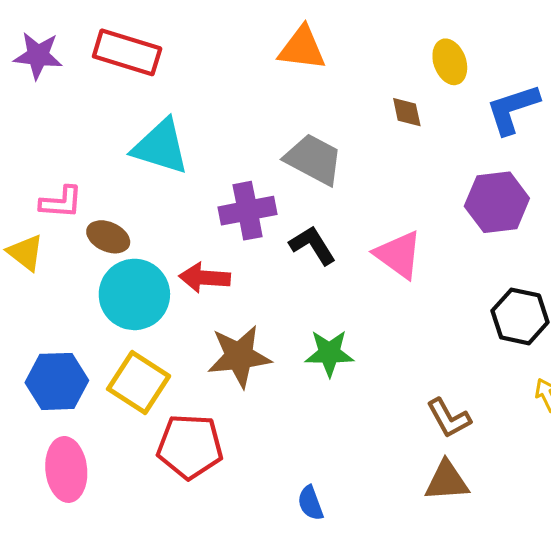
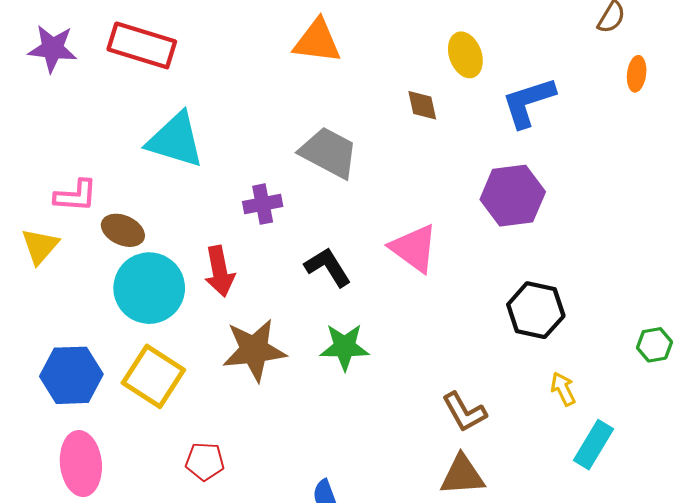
purple cross: (248, 211) -> (263, 204), size x0.7
black L-shape: (313, 245) -> (328, 267), moved
yellow triangle: (25, 253) -> (40, 246), turned 33
red arrow: (205, 278) -> (220, 271), turned -105
red pentagon: (190, 446) -> (205, 461), moved, size x0.6

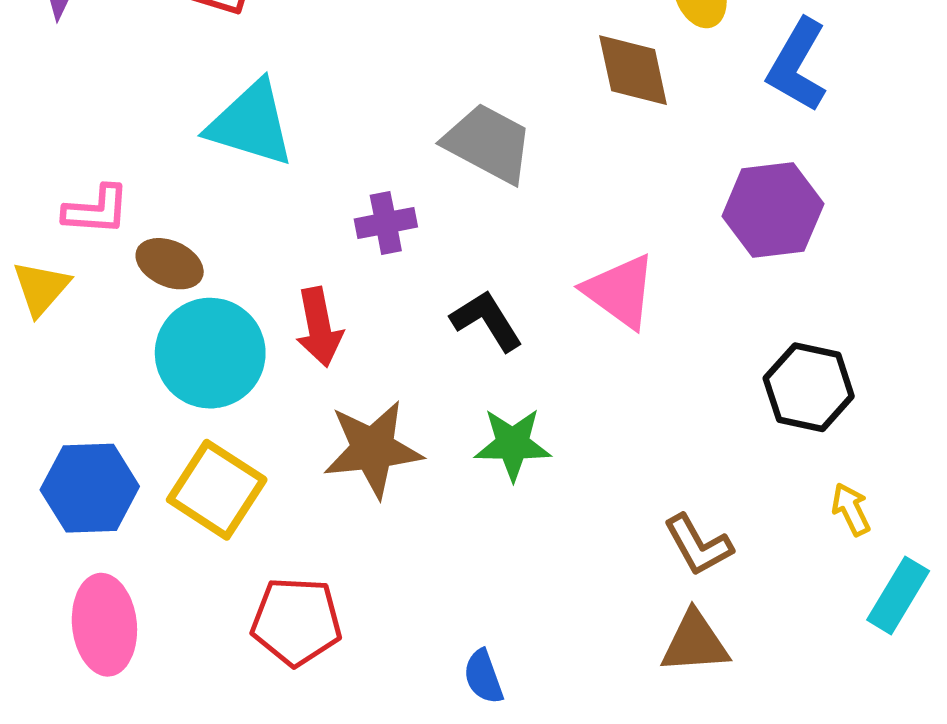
blue L-shape: (528, 102) -> (797, 65), turned -42
brown diamond: (422, 105) -> (633, 70), size x1.6
red pentagon: (205, 461) -> (296, 621), size x1.5

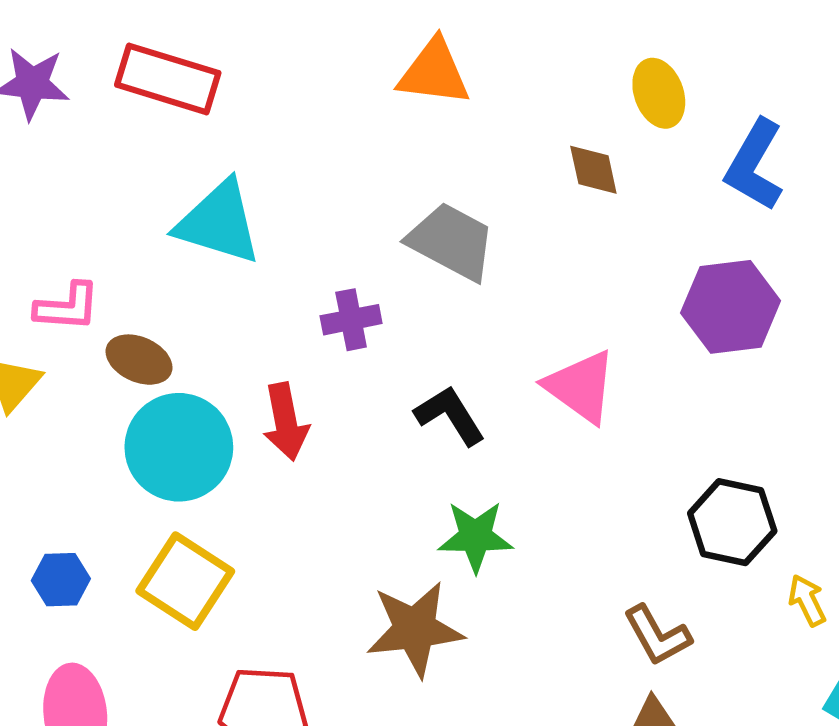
brown diamond: (633, 70) -> (593, 170), size x0.7
black hexagon: (809, 387) -> (732, 522), moved
brown star: (373, 449) -> (415, 629), moved
blue hexagon: (90, 488) -> (61, 580), size x0.6

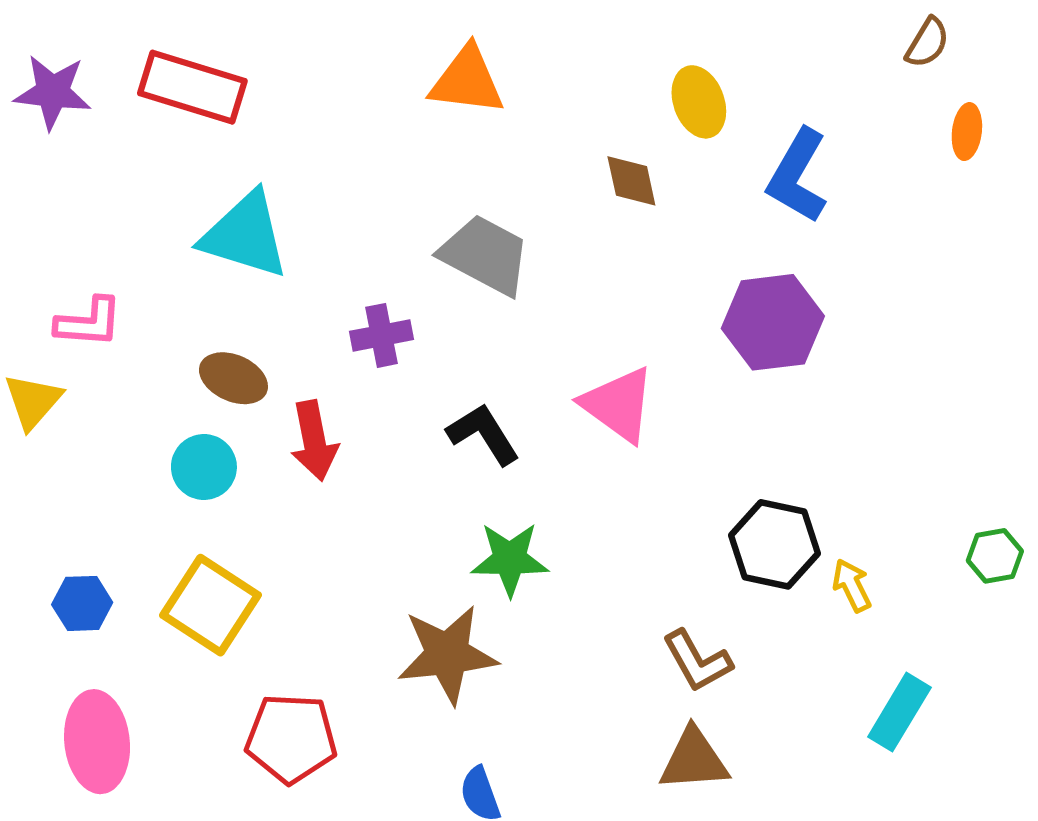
brown ellipse: (139, 360) -> (233, 378), moved
cyan circle: (179, 447) -> (204, 467), size x0.6
yellow arrow: (807, 600) -> (852, 585), moved

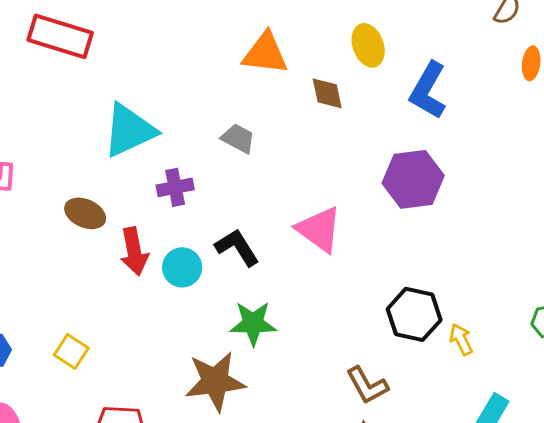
orange triangle: (467, 81) -> (265, 53), moved
cyan triangle: (245, 235) -> (129, 130), moved, turned -42
gray trapezoid: (485, 255) -> (238, 138), size x0.6
cyan circle: (204, 467) -> (182, 267), moved
yellow square: (210, 605) -> (71, 351), size x0.6

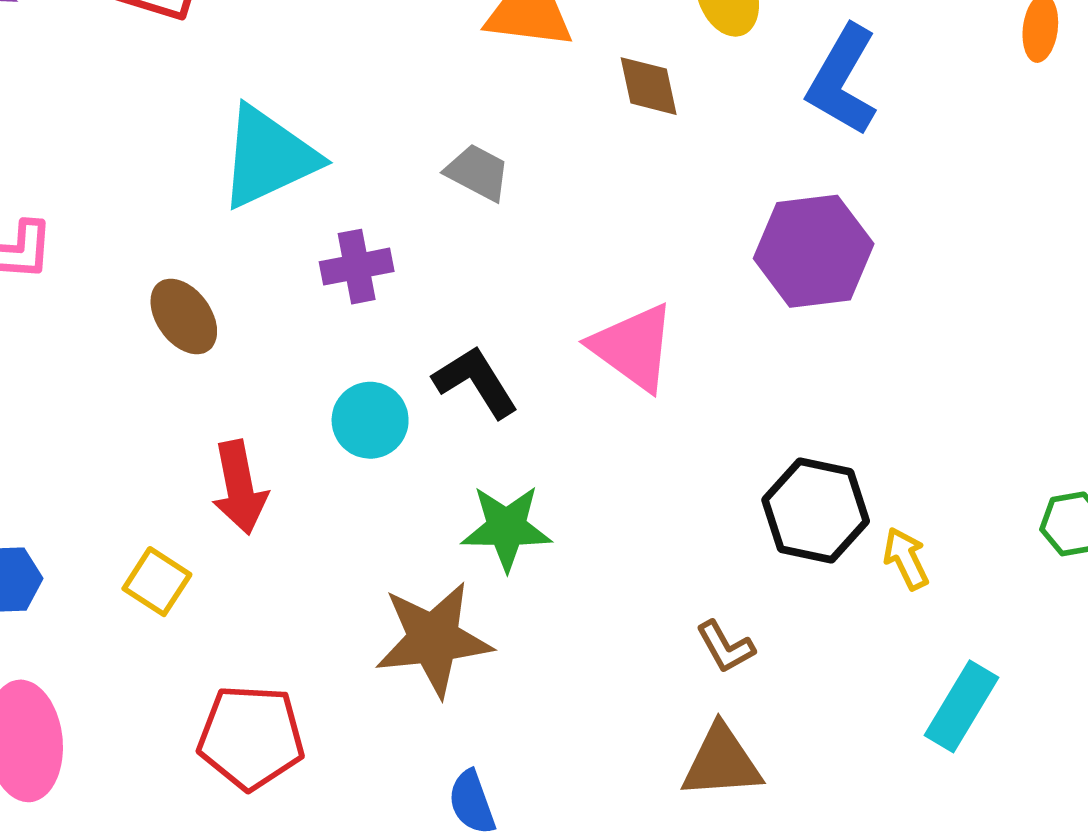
brown ellipse: (85, 213) -> (184, 317), turned 30
red arrow: (134, 251) -> (239, 487), moved
brown L-shape: (367, 385) -> (725, 647), size x0.7

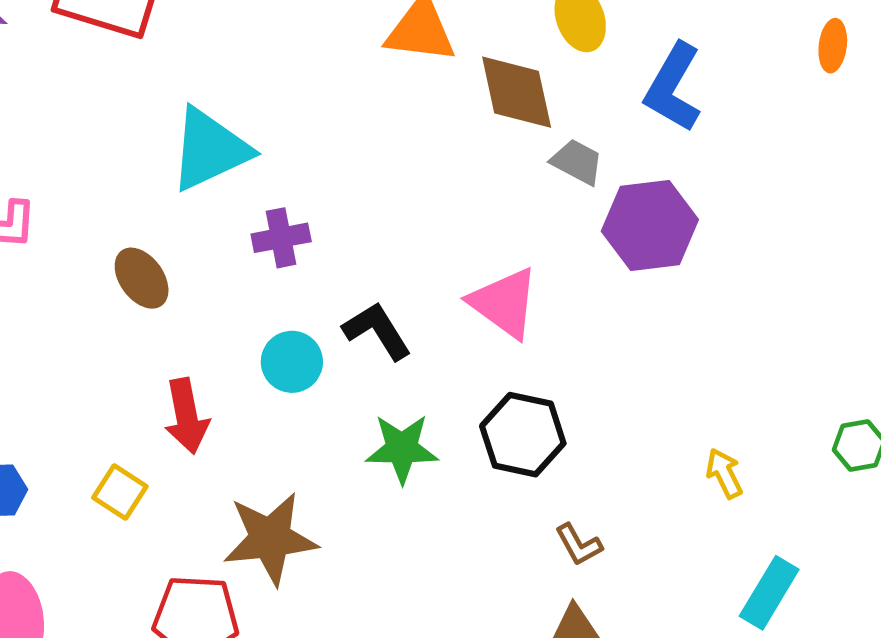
brown diamond: (649, 86) -> (517, 92), size x1.5
gray trapezoid: (478, 172) -> (577, 162), moved
black hexagon: (816, 510) -> (523, 435), moved
brown star: (433, 639) -> (270, 538), moved

